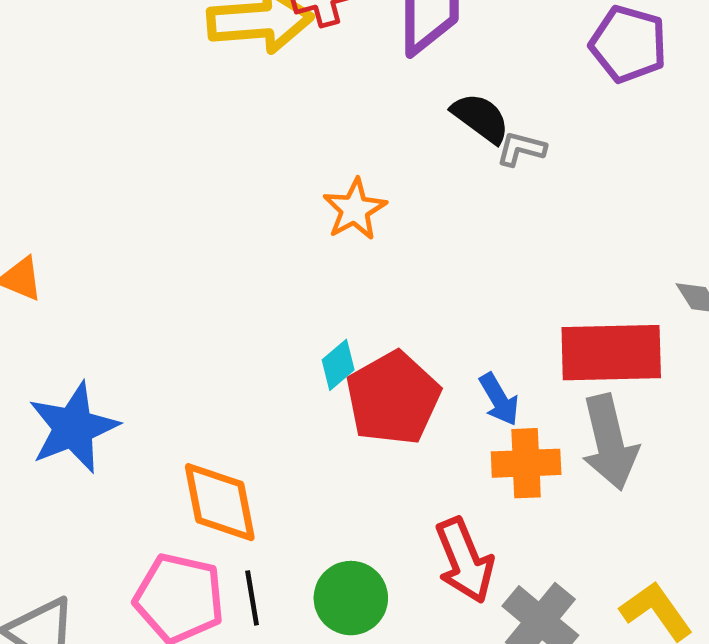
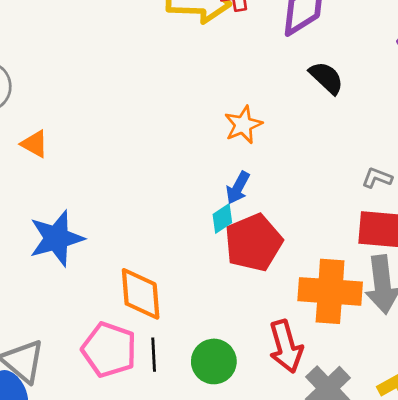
gray L-shape: (521, 149) -> (377, 178), moved
blue arrow: (499, 399) -> (238, 188), moved, turned 52
orange cross: (526, 463) -> (330, 291), size x1.5

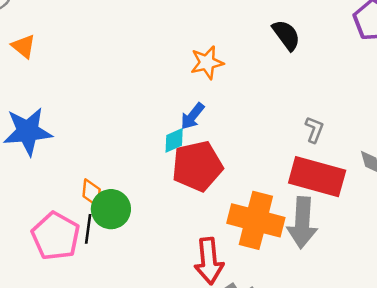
gray L-shape: (377, 178) -> (314, 130), turned 80
orange diamond: (141, 294) -> (92, 193), size x0.6
black line: (154, 355) -> (88, 229), moved
green circle: (214, 361) -> (111, 209), moved

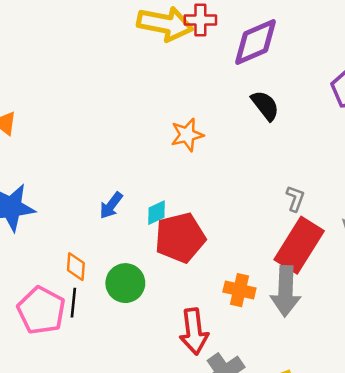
blue arrow: (192, 116) -> (111, 205), moved
red rectangle: (317, 177) -> (299, 245), turned -72
green circle: (111, 209) -> (125, 283), moved
orange cross: (256, 220) -> (239, 290), size x0.6

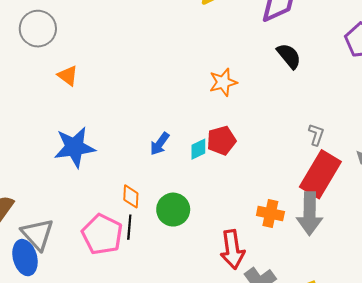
red pentagon: (180, 238) -> (221, 140), moved, size x0.7

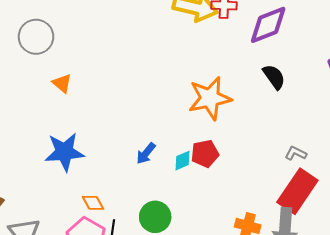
orange star: (223, 82) -> (210, 98), size x1.6
gray L-shape: (316, 135) -> (296, 153), turned -85
orange diamond: (131, 196) -> (93, 203), moved, turned -35

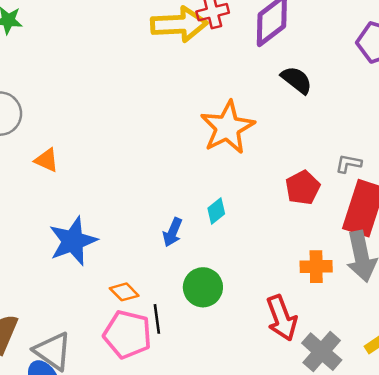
blue arrow: (146, 153) -> (173, 232), moved
red pentagon: (205, 154) -> (303, 188), moved

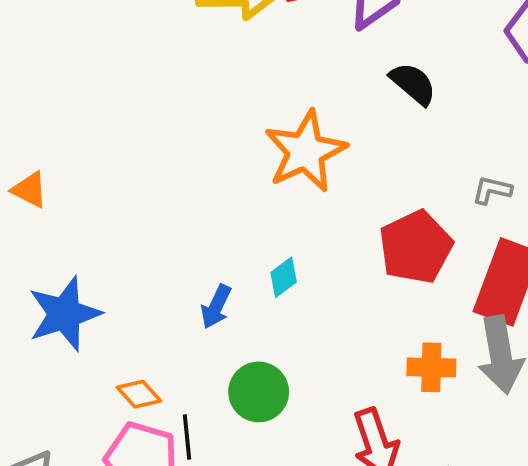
gray L-shape: (349, 164) -> (492, 190), moved
red pentagon: (303, 188) -> (416, 247), size x1.4

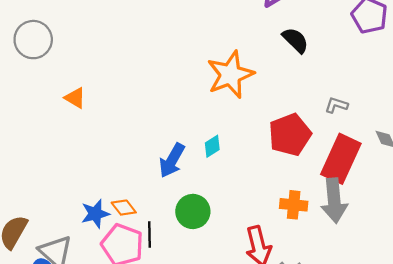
orange triangle: (29, 190) -> (75, 98), moved
blue arrow: (216, 307) -> (172, 160), size x1.4
blue star: (64, 314) -> (95, 214), moved, size x0.7

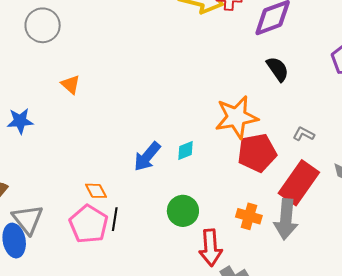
orange star: (230, 75) -> (236, 117), moved
green circle: (193, 211) -> (183, 211), moved
blue star: (95, 214) -> (20, 121), moved

